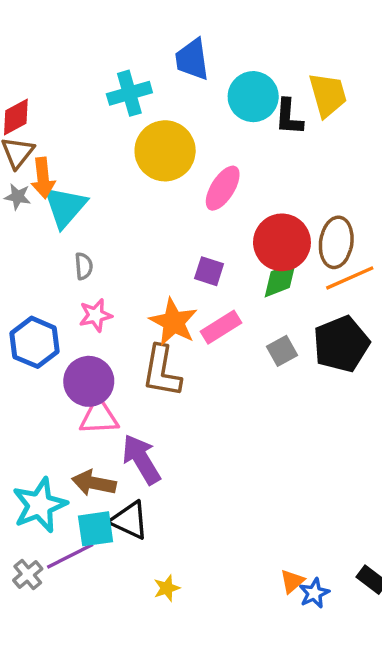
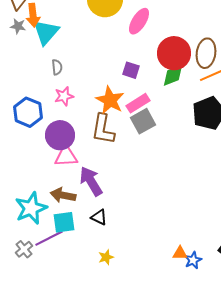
gray square: (282, 351) -> (143, 121), moved, size x1.4
black triangle: (129, 520) -> (99, 217), moved, size x0.7
orange triangle: (292, 581) -> (180, 253), turned 42

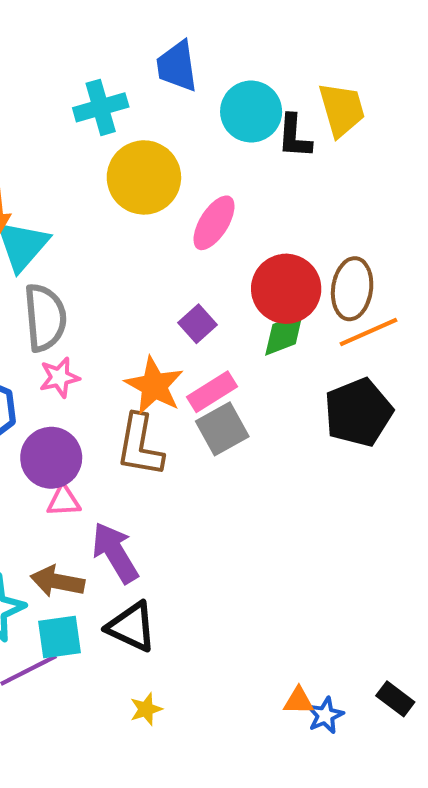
gray semicircle: (57, 67) -> (45, 318), size x2.0
purple square: (131, 70) -> (198, 324), turned 30
pink triangle: (66, 156) -> (64, 501), size x0.7
black triangle: (99, 217) -> (132, 627), size x1.5

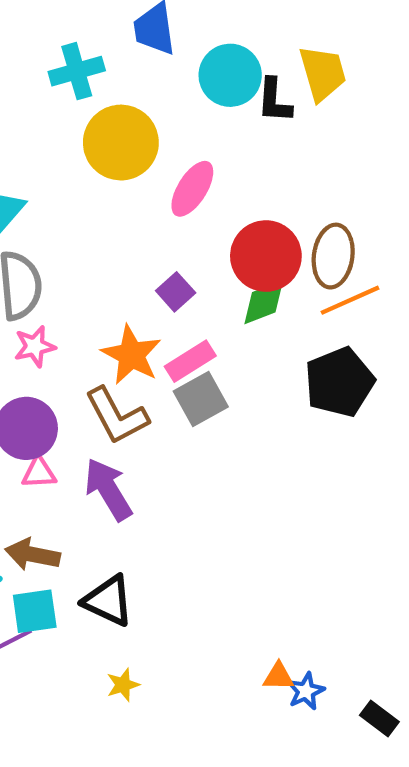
brown L-shape: (140, 445) -> (117, 416), turned -38
purple arrow: (115, 553) -> (108, 489), moved
black rectangle: (395, 699) -> (379, 718), moved

